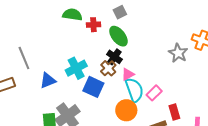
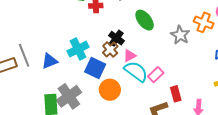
green ellipse: (118, 36) -> (145, 20), moved
gray line: (24, 58) -> (24, 55), moved
cyan semicircle: (134, 90) -> (136, 71), turned -35
orange circle: (126, 110) -> (110, 90), moved

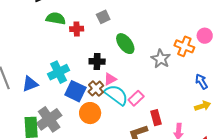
black cross: (116, 38) -> (97, 61), turned -35
brown cross: (110, 50) -> (96, 89), moved

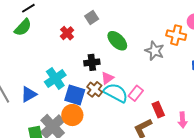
green semicircle: (56, 18) -> (23, 27), moved, turned 132
red cross: (77, 29) -> (67, 33), turned -32
orange circle: (90, 113) -> (72, 115), moved

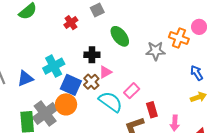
gray star: (155, 51) -> (156, 51), turned -30
cyan semicircle: (116, 93) -> (110, 102), moved

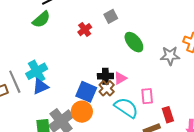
black cross: (92, 55) -> (105, 76), moved
cyan cross: (54, 66) -> (37, 71), moved
pink rectangle: (132, 91) -> (147, 96), turned -49

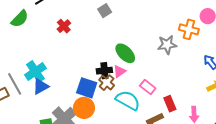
green semicircle: (41, 19) -> (20, 19), moved
red cross: (85, 30) -> (64, 26), moved
green ellipse: (134, 42) -> (125, 53), moved
pink rectangle: (147, 96) -> (148, 87), turned -42

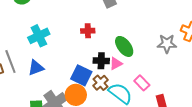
red cross: (64, 26) -> (88, 31), moved, turned 32
cyan cross: (35, 72) -> (39, 36), moved
brown cross: (107, 83) -> (100, 83), moved

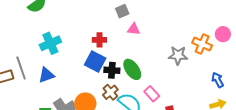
green ellipse: (124, 46) -> (132, 69), moved
pink triangle: (116, 64) -> (134, 29), moved, turned 32
blue square: (81, 75) -> (95, 61), moved

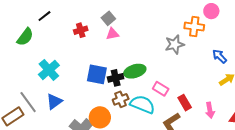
pink triangle: (134, 29) -> (113, 34), moved
red cross: (99, 40) -> (81, 30), moved
green ellipse: (132, 69) -> (135, 71), turned -55
brown cross: (110, 92) -> (121, 99), turned 35

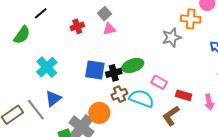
gray line: (28, 102) -> (36, 110), moved
red rectangle: (185, 103) -> (184, 95), turned -42

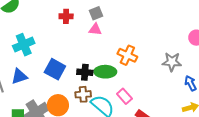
orange cross: (191, 19) -> (127, 55), moved
gray star: (172, 37) -> (172, 62), moved
blue square: (95, 70) -> (55, 69), moved

